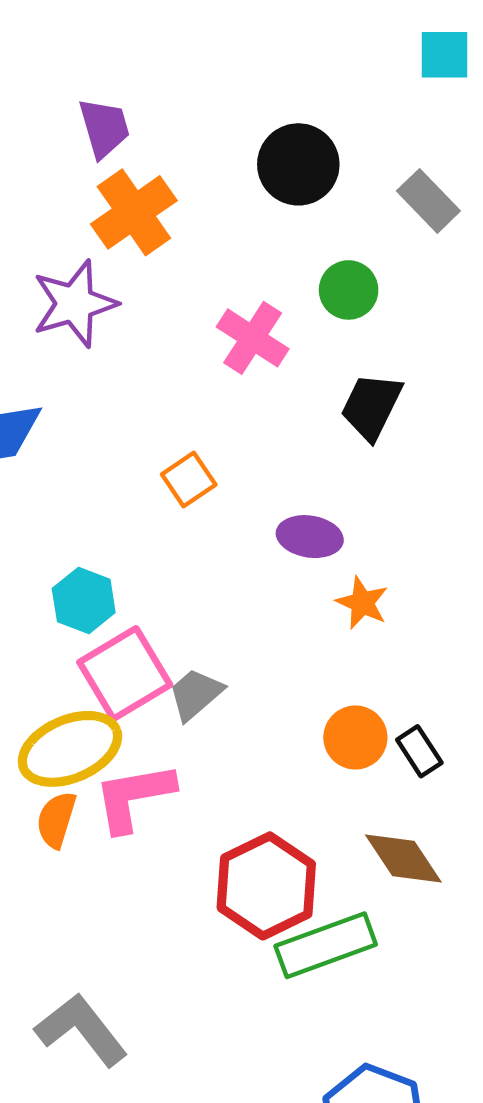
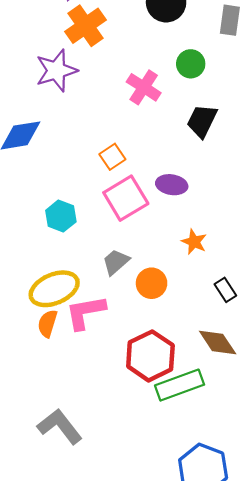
gray rectangle: (428, 201) -> (230, 20), turned 52
orange star: (362, 603) -> (194, 242), moved
pink square: (125, 674) -> (126, 198), moved
orange circle: (355, 737) -> (152, 283), moved

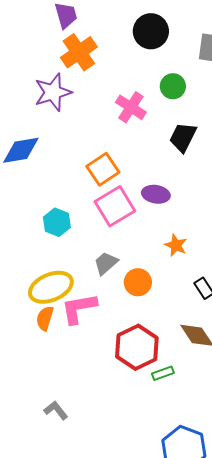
orange square: (112, 157) -> (103, 169), size x1.4
green rectangle: (180, 385) -> (163, 373), size x0.5
gray L-shape: (60, 426) -> (56, 410), size x0.6

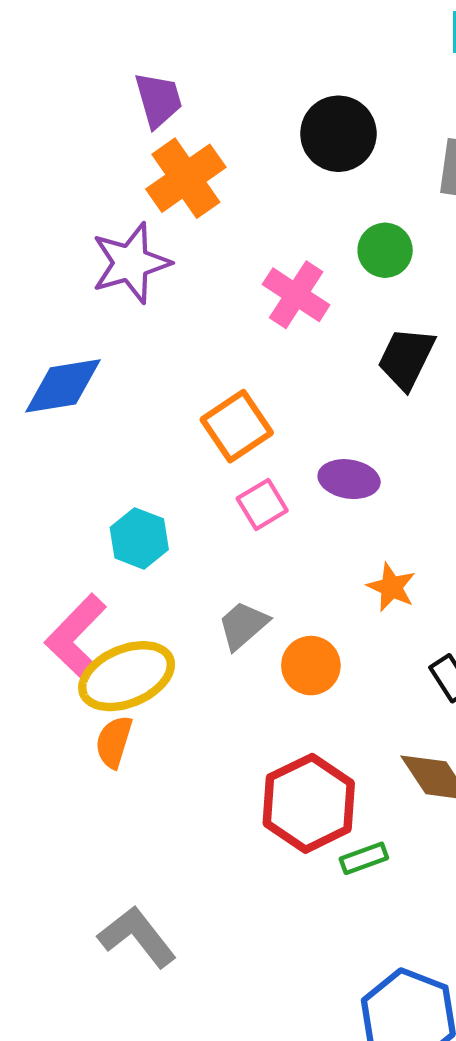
pink square: (115, 206) -> (262, 505), size x0.6
pink L-shape: (79, 308) -> (76, 636), moved, turned -36
gray L-shape: (56, 410) -> (137, 937), size x1.5

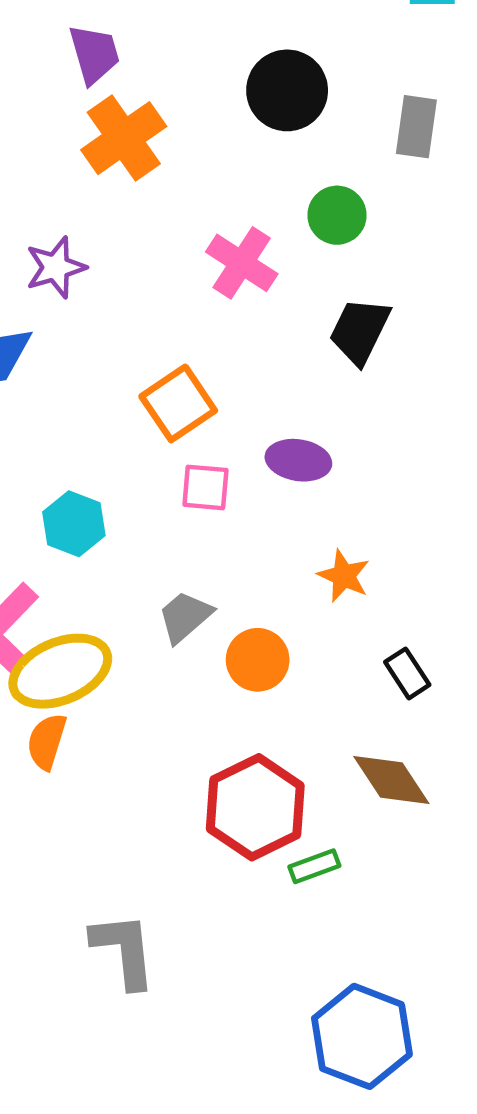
purple star: (131, 263) -> (56, 267), moved, size x0.7
pink square: (262, 505) -> (205, 487), turned 36
gray L-shape: (137, 937) -> (124, 950), moved, turned 32

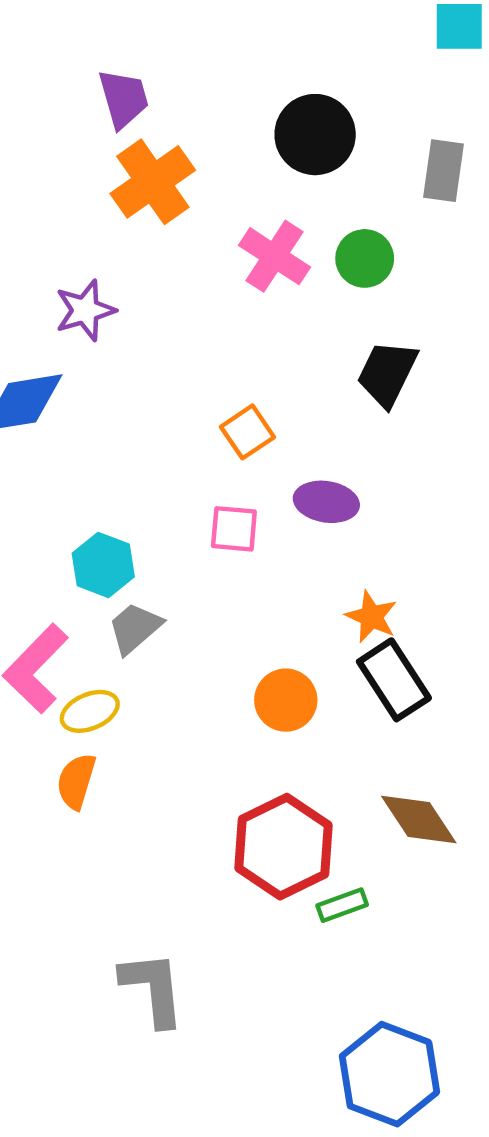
pink cross: (242, 263) -> (275, 256), moved
orange square: (178, 403) -> (247, 432), moved, size x0.7
gray trapezoid: (185, 617) -> (135, 628), moved
yellow ellipse: (60, 671) -> (90, 711), size x0.6
black rectangle: (407, 673) -> (394, 680), moved, size x1.6

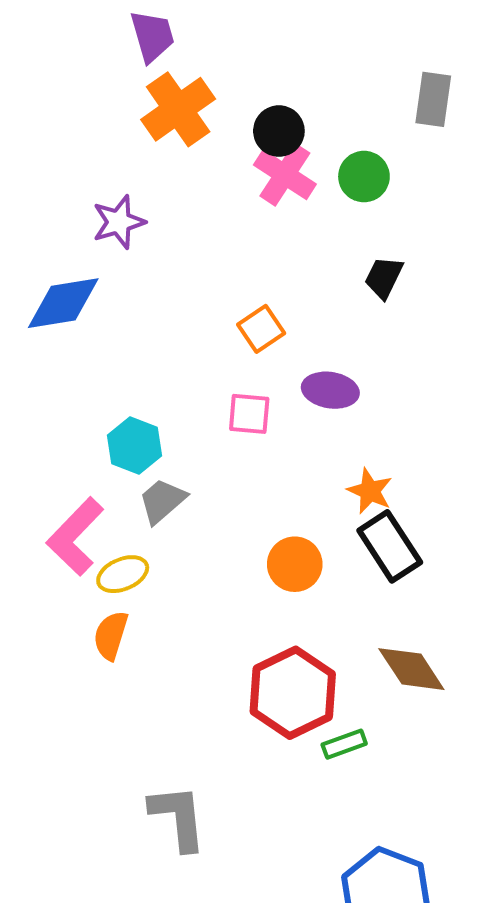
black circle: (315, 135) -> (279, 131), moved, size x0.7
black trapezoid: (387, 373) -> (384, 277), size x0.7

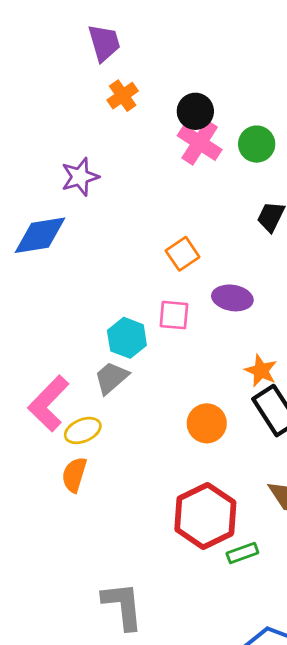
orange cross: (178, 109) -> (123, 96), size x0.6
cyan hexagon: (135, 446) -> (127, 338), moved

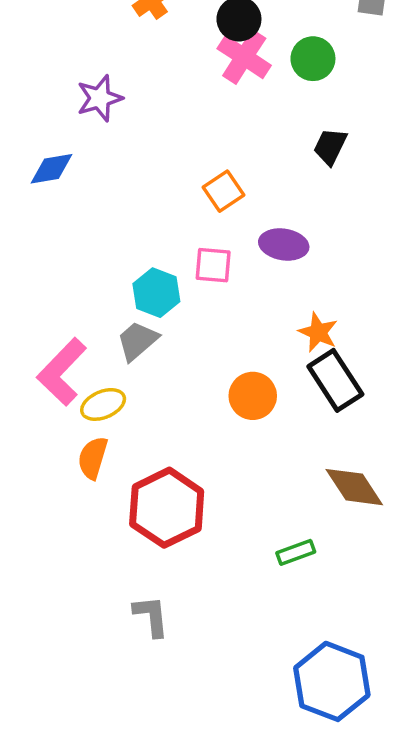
blue diamond: (40, 235) -> (51, 169), size x0.7
red hexagon: (205, 516) -> (167, 508), moved
gray L-shape: (123, 606) -> (151, 616), size x0.7

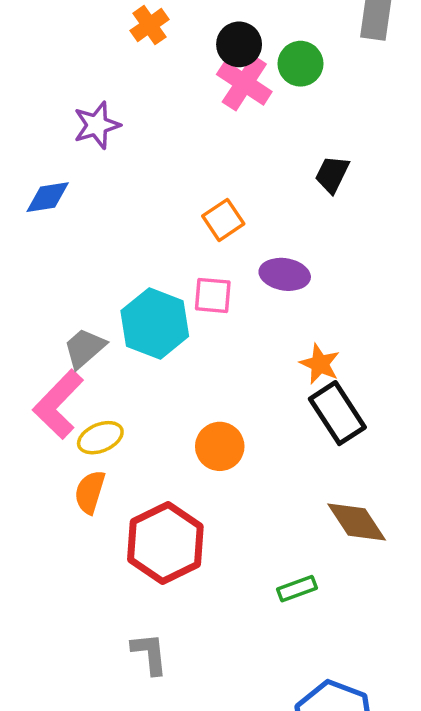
green circle: (313, 59) -> (300, 64), moved
cyan hexagon: (156, 293) -> (155, 324), size x1.4
gray trapezoid: (137, 341) -> (85, 348), moved
orange circle: (253, 396) -> (220, 446), moved

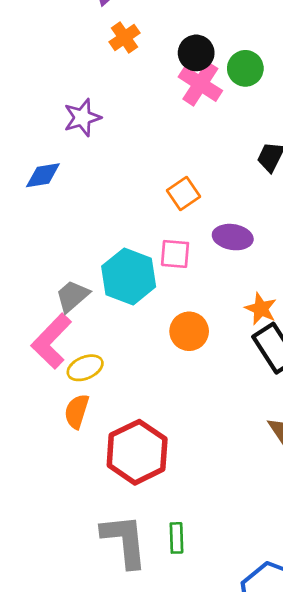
orange circle: (220, 446) -> (189, 331), moved
green rectangle: (297, 589) -> (176, 538), moved, turned -72
gray L-shape: (150, 654) -> (124, 541), size x1.6

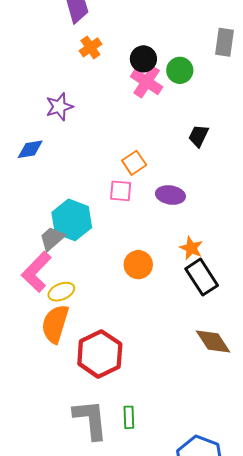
pink square: (175, 254) -> (121, 191), moved
cyan hexagon: (129, 276) -> (72, 220), moved
orange semicircle: (77, 411) -> (55, 324), size x1.5

